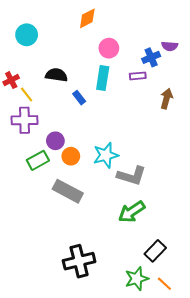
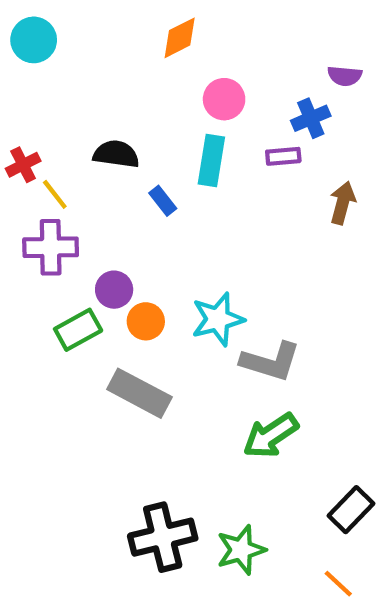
cyan circle: (27, 35) -> (34, 40), moved
purple semicircle: (170, 46) -> (345, 76), moved
black rectangle: (155, 251) -> (351, 510), moved
green star: (137, 279) -> (241, 550), moved

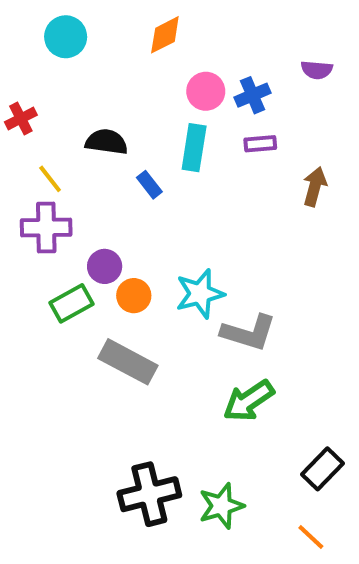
cyan circle: (34, 40) -> (66, 37), moved
blue cross: (311, 118) -> (252, 95), moved
red cross: (23, 165) -> (21, 119), moved

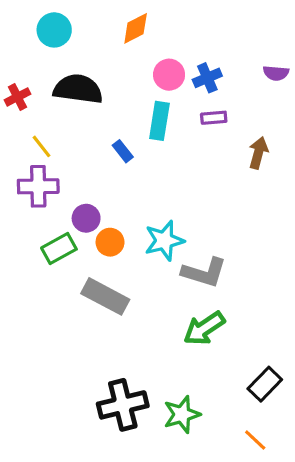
purple semicircle: (317, 70) -> (276, 73), moved
black semicircle: (107, 142) -> (78, 89), moved, size x1.4

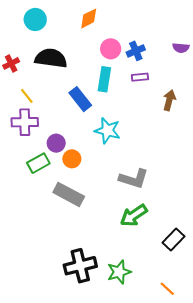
blue rectangle: (123, 151) -> (80, 99), size x1.6
cyan star: (164, 241) -> (108, 131), moved, turned 30
black rectangle: (265, 384) -> (174, 240), moved

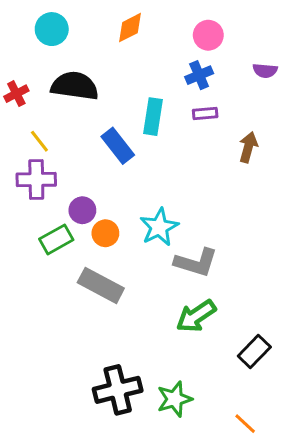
pink circle: (111, 49) -> (208, 35), moved
cyan star: (108, 131) -> (159, 227), moved, turned 30

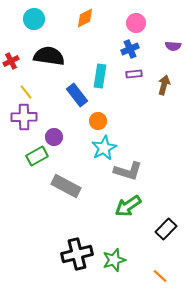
brown arrow: (248, 147) -> (164, 85), moved
orange circle: (105, 233) -> (98, 121), moved

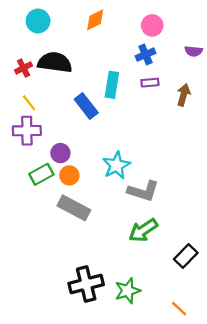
red cross: (11, 61) -> (23, 68), moved
orange circle: (98, 121) -> (69, 175), moved

